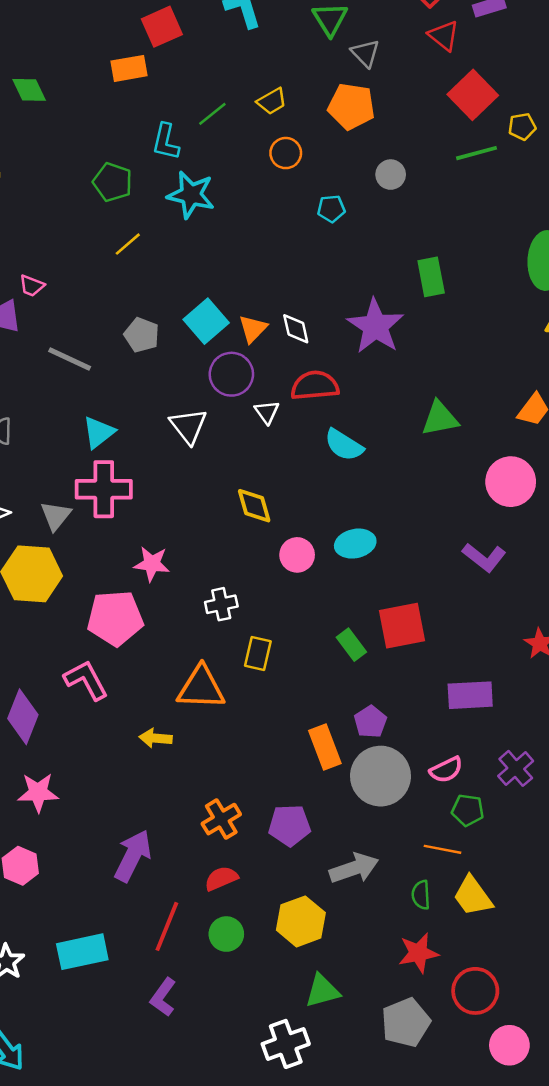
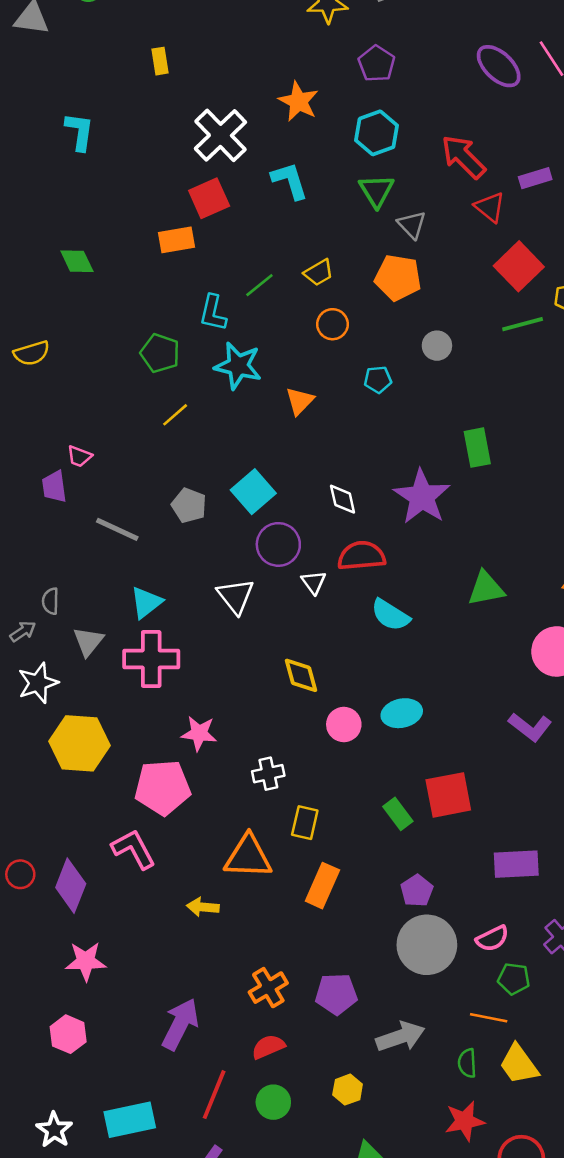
orange triangle: (253, 329) -> (300, 401), moved
gray triangle: (56, 516) -> (88, 641), moved
orange rectangle: (325, 747) -> (322, 886), moved, turned 45
yellow hexagon: (301, 921) -> (348, 1090), size x0.6

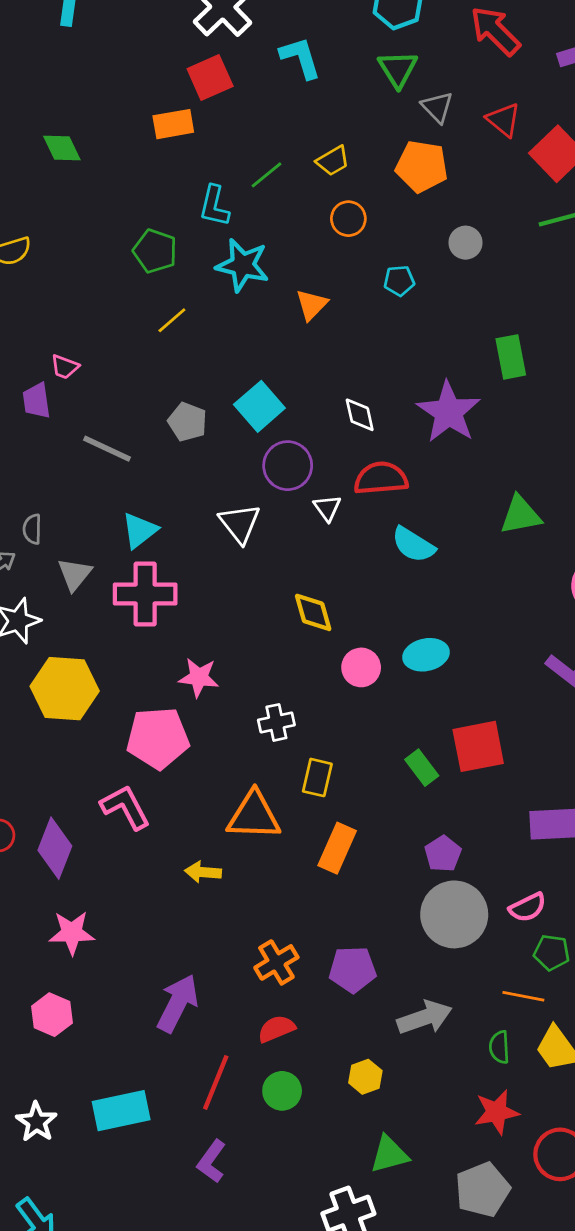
red triangle: (490, 207) -> (504, 120), moved

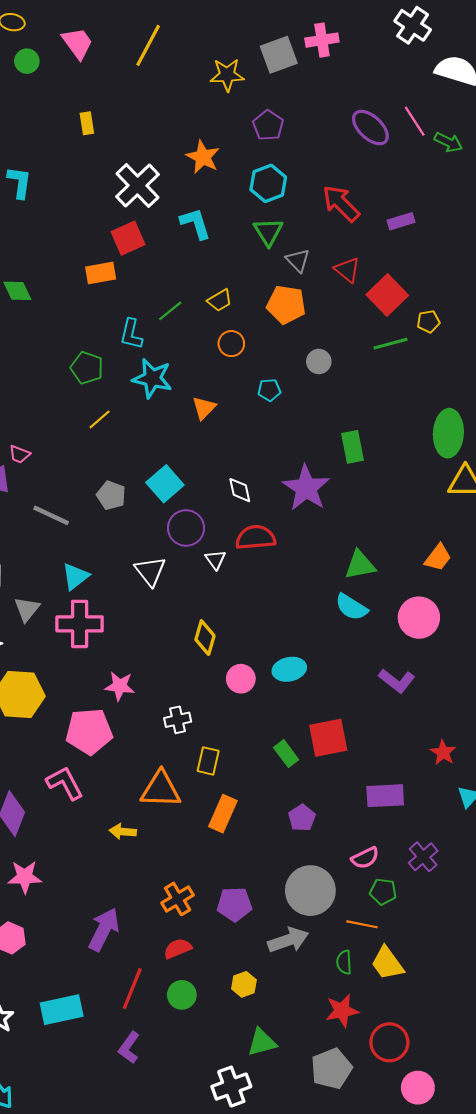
cyan semicircle: (413, 545) -> (351, 607), moved
yellow diamond: (313, 612) -> (205, 638), turned 32
gray circle: (454, 914) -> (310, 891), moved

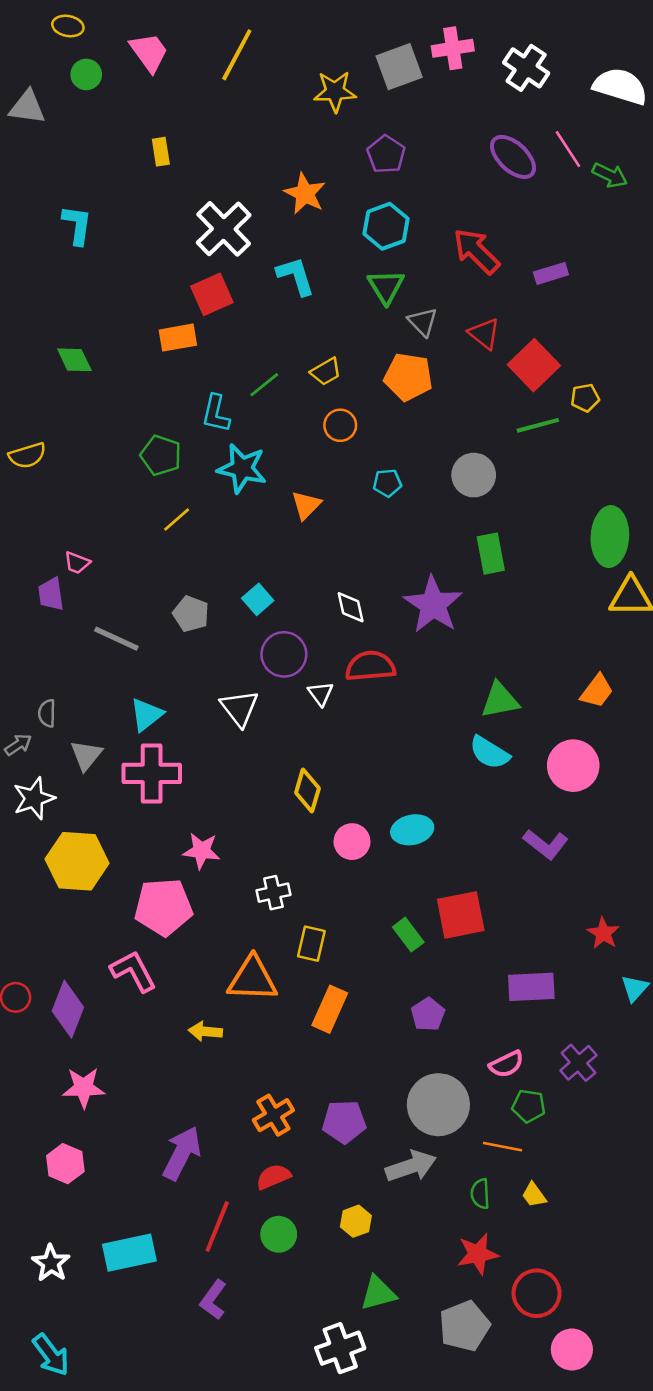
white cross: (413, 25) -> (526, 68), moved
gray circle: (319, 361) -> (474, 475), moved, size x1.4
cyan square: (165, 484) -> (258, 599), size x0.7
yellow trapezoid: (387, 963) -> (534, 1195), size x0.6

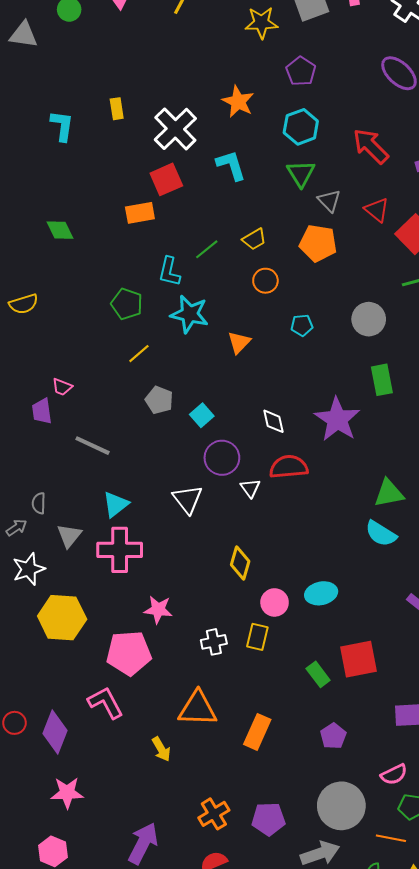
yellow rectangle: (161, 152) -> (117, 109), moved
gray pentagon: (191, 614) -> (159, 400), moved
yellow rectangle: (311, 944) -> (257, 637), moved
yellow arrow: (205, 1031) -> (161, 749), turned -125

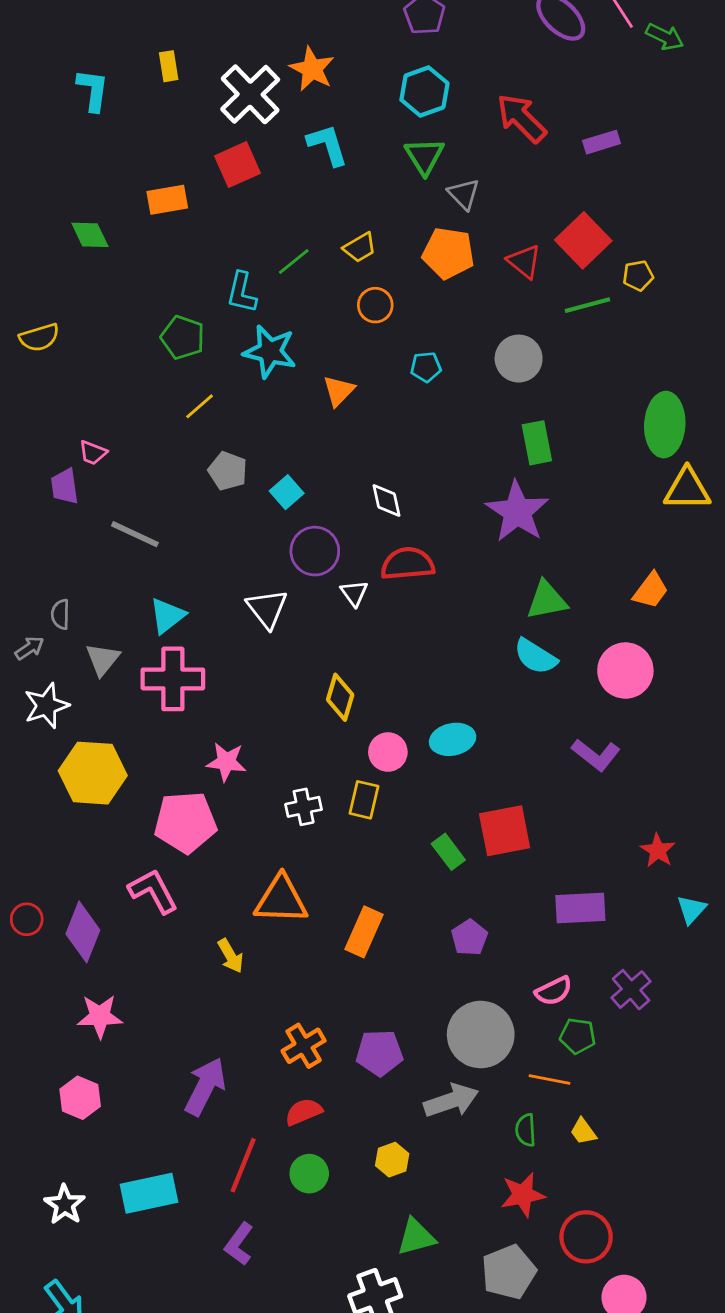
orange star: (238, 102) -> (312, 69), moved
red triangle: (377, 210) -> (524, 262), moved
orange rectangle: (140, 213) -> (167, 200), moved
purple star: (337, 419) -> (517, 512), moved

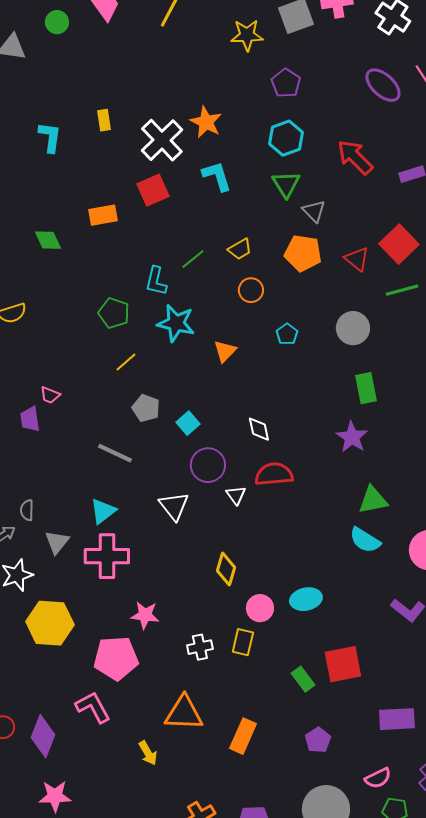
cyan pentagon: (426, 367) -> (287, 334), turned -30
purple star: (517, 512) -> (352, 437), size x0.7
gray line: (135, 534) -> (115, 453), moved

